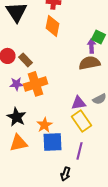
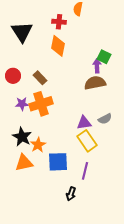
brown rectangle: (26, 60) -> (40, 78), moved
orange star: (44, 125) -> (38, 145), moved

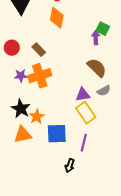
brown semicircle: (95, 83) -> (97, 68), moved, turned 55

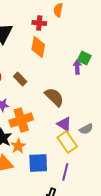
brown semicircle: (97, 68) -> (54, 97), moved
orange cross: (40, 76) -> (21, 120), moved
gray semicircle: (104, 91) -> (86, 129), moved
purple triangle: (83, 95) -> (64, 124), turned 42

